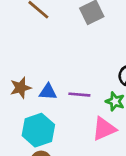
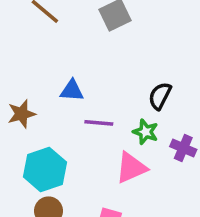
blue triangle: (48, 92) -> (72, 90), moved

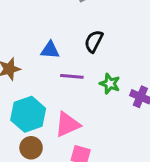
black semicircle: (160, 96) -> (94, 41), moved
pink triangle: (131, 168) -> (68, 124), moved

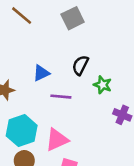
blue triangle: (50, 50) -> (41, 73), turned -30
green star: (110, 84) -> (103, 85), moved

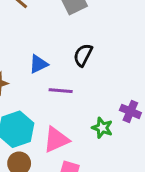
green star: (103, 85) -> (102, 128), moved

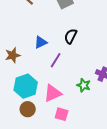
purple line: (61, 91) -> (56, 60), turned -63

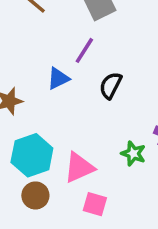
black semicircle: (71, 36) -> (111, 85), moved
purple line: (56, 60) -> (84, 50), moved

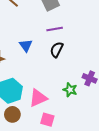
purple line: (84, 50) -> (55, 29), moved, turned 49
blue triangle: (58, 78) -> (26, 45), turned -40

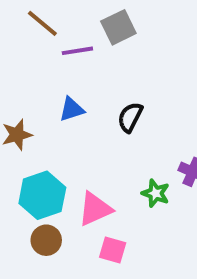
purple line: (55, 29) -> (77, 51), moved
blue triangle: (26, 45) -> (72, 109), turned 48

